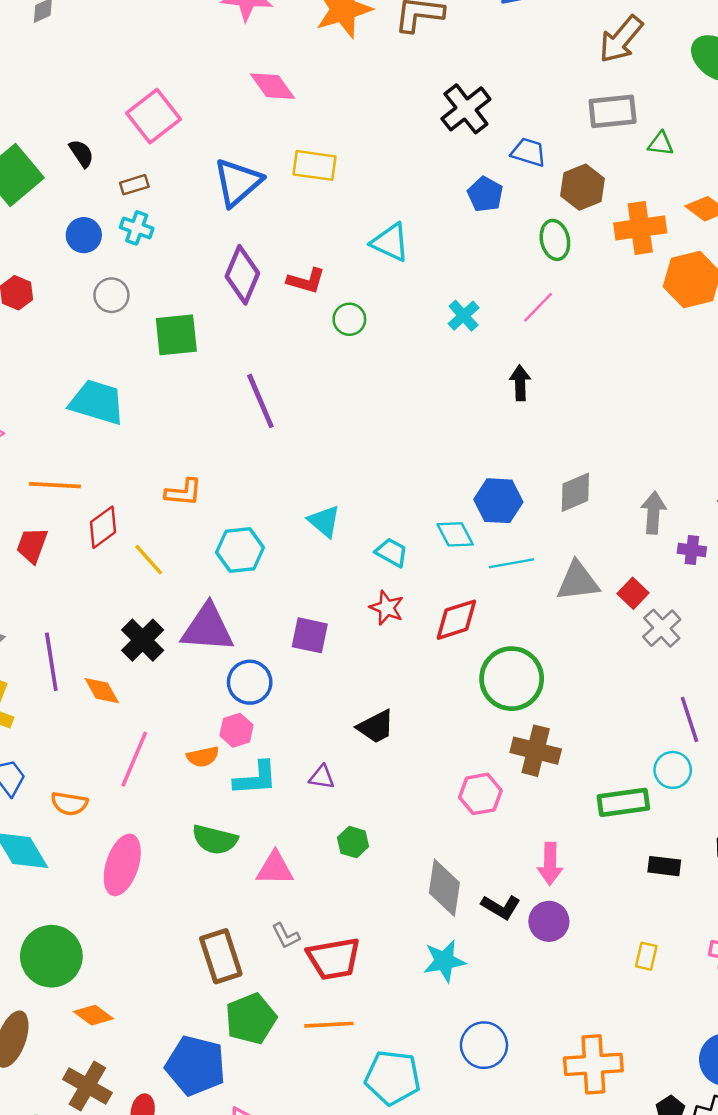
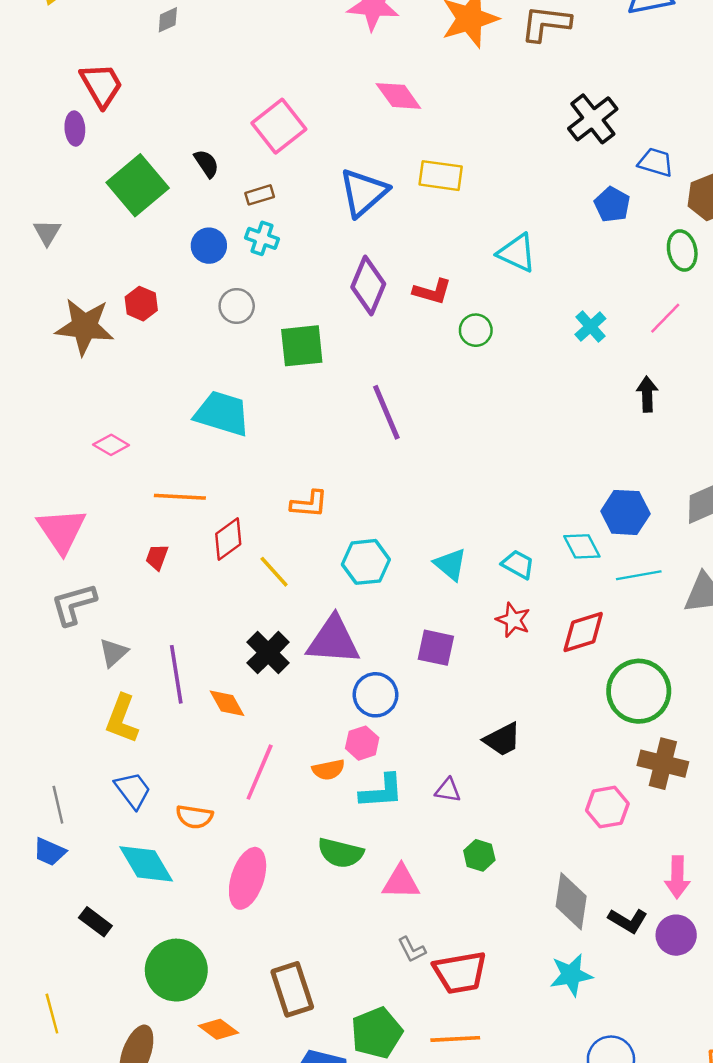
cyan triangle: (324, 521) -> (450, 564), moved
red trapezoid: (32, 545) -> (157, 557), size x0.7
brown rectangle: (221, 956) -> (292, 989), moved

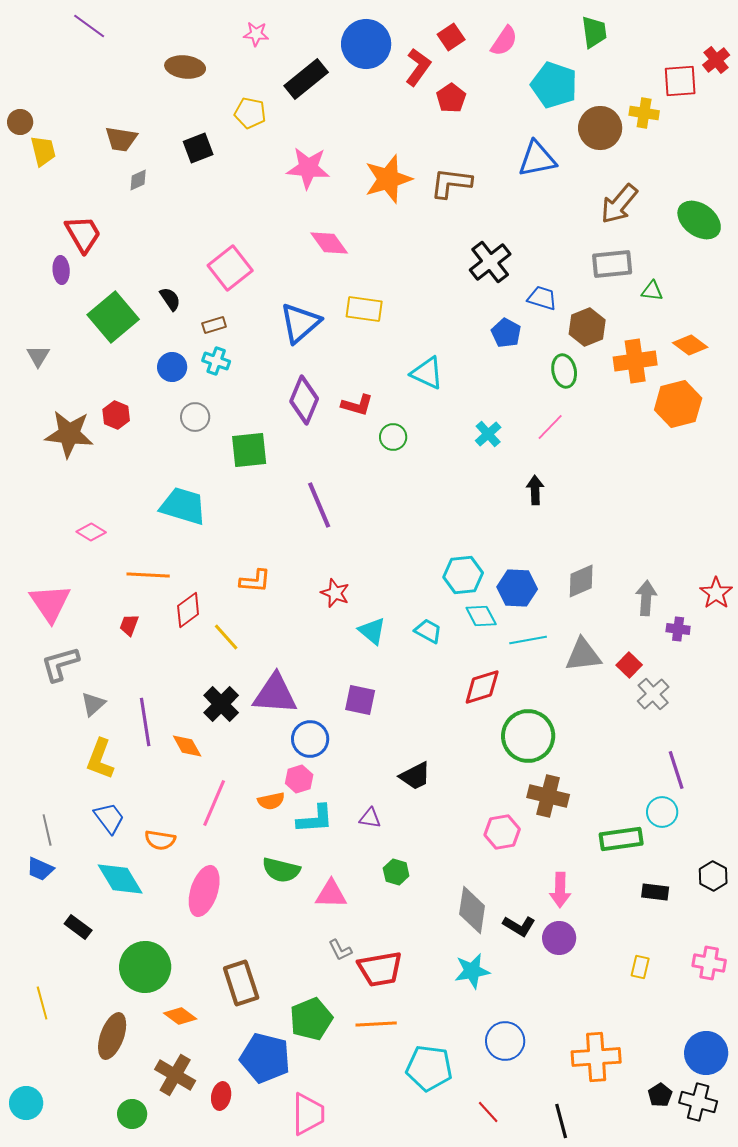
cyan hexagon: (366, 562) -> (463, 575), moved
red star: (513, 620) -> (335, 593), moved

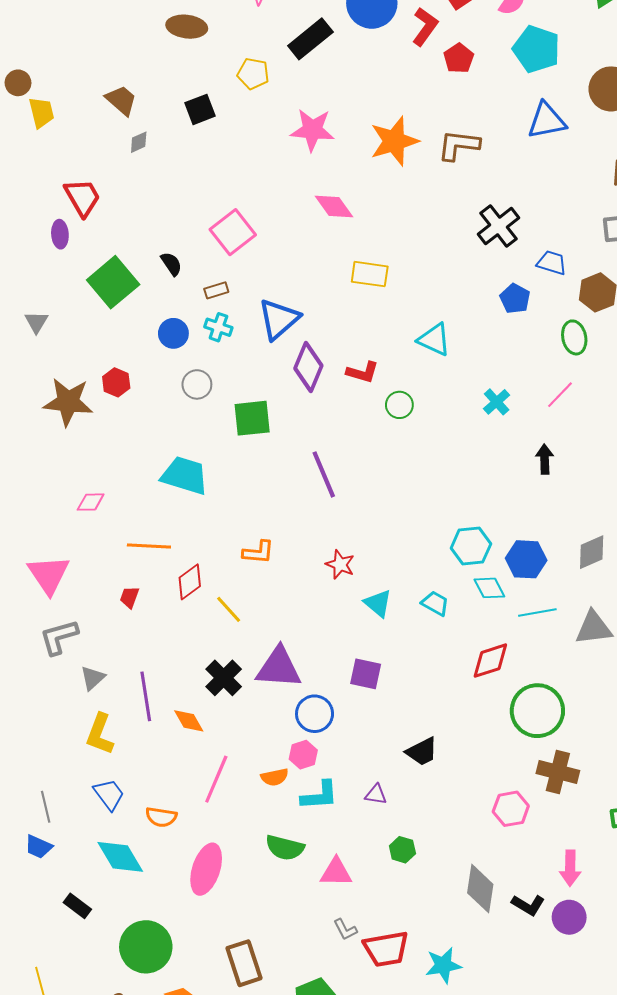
cyan pentagon: (554, 85) -> (536, 49), moved
brown trapezoid: (121, 139) -> (121, 100), turned -148
blue triangle: (300, 323) -> (279, 319), moved
pink diamond: (91, 532) -> (91, 502), turned -32
cyan star: (472, 971) -> (443, 965), moved

